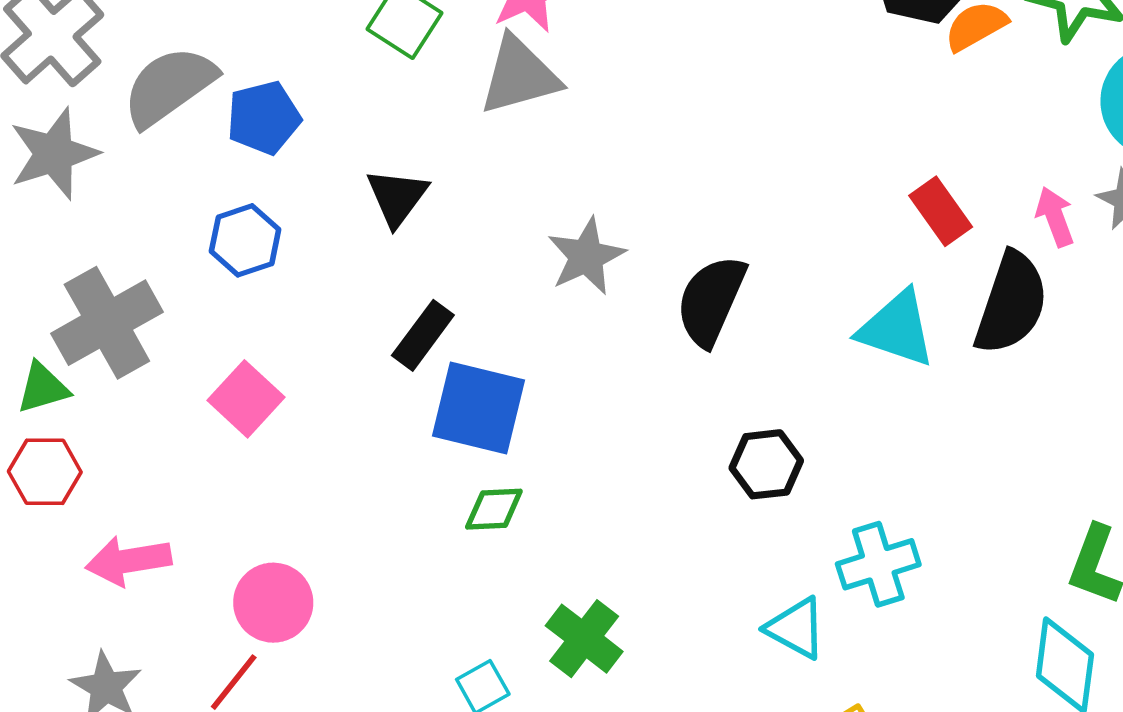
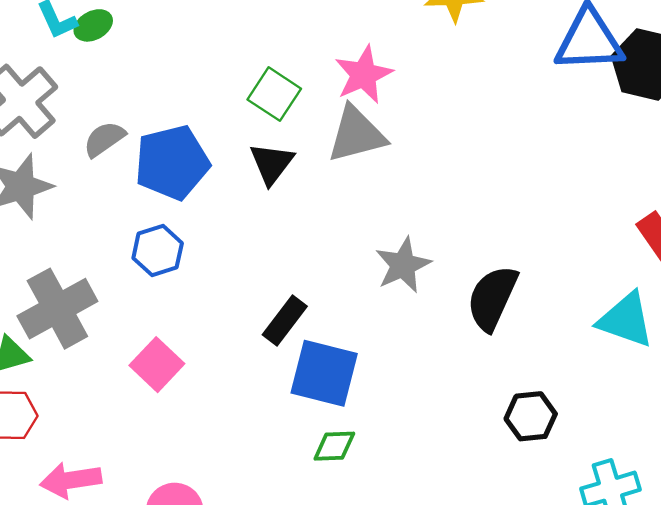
gray semicircle: (169, 86) -> (104, 139), size x0.6
blue pentagon: (264, 118) -> (172, 162), size x1.4
black triangle: (397, 197) -> (272, 163), moved

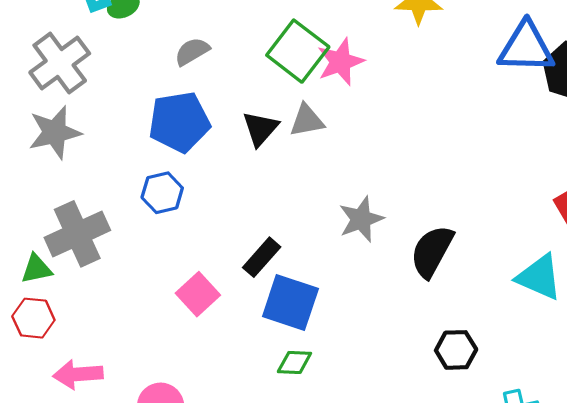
green square: (274, 94) -> (298, 51), moved, size x1.4
gray triangle: (356, 134) -> (307, 120), moved, size x0.7
gray semicircle: (104, 139) -> (192, 51), moved
pink square: (157, 365) -> (198, 294), moved

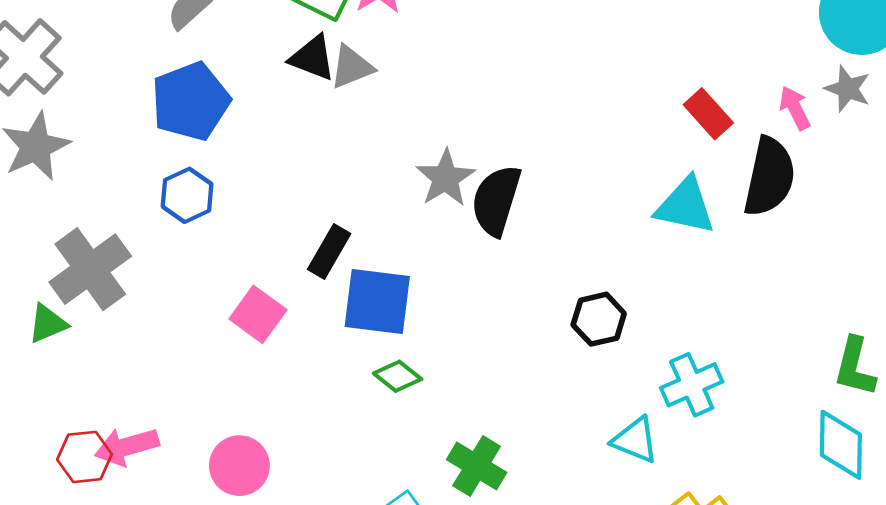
black triangle: (260, 129) -> (313, 58), moved, turned -39
black semicircle: (432, 251) -> (496, 200), moved
red hexagon: (33, 318) -> (85, 457), moved
green diamond: (294, 362) -> (398, 376), turned 48

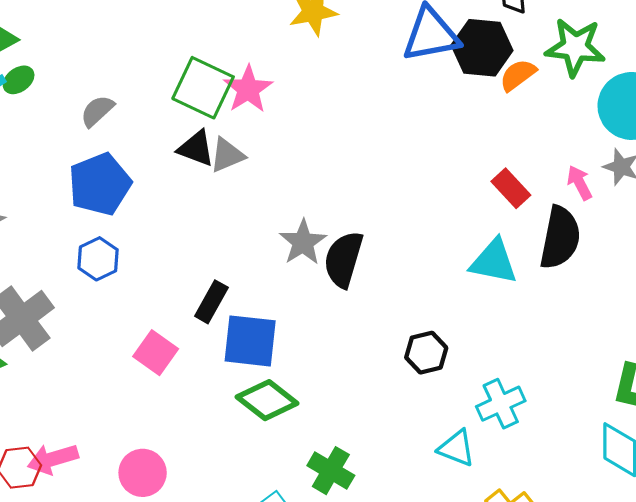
green diamond: (398, 376) -> (267, 400), size x1.6

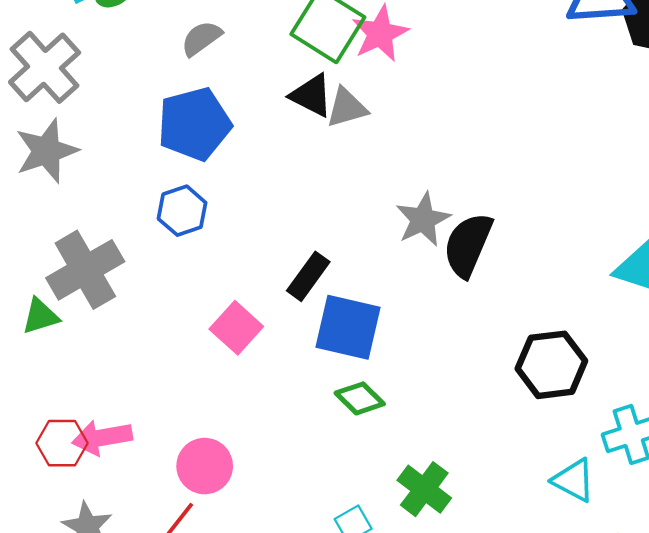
black hexagon: (426, 353) -> (551, 365), size x1.4
green diamond: (267, 400) -> (360, 398), size x0.7

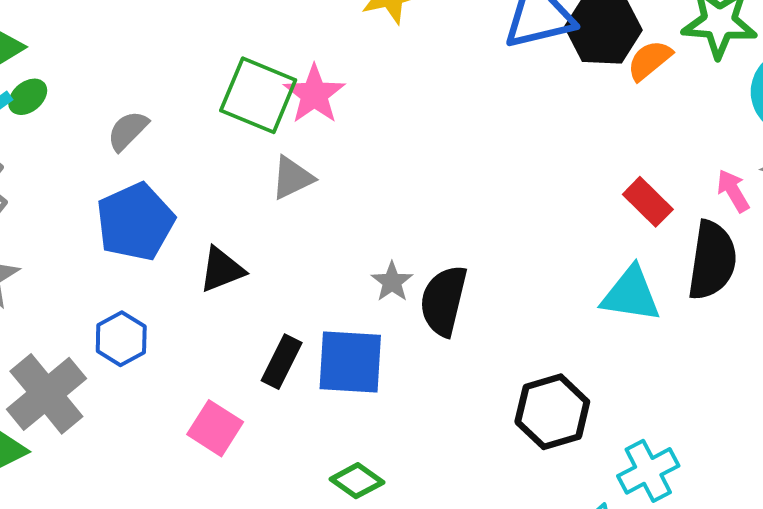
black triangle: (311, 95) -> (222, 270), moved, turned -39
blue hexagon: (182, 211) -> (121, 339), moved
gray star: (423, 219) -> (392, 282), size x0.7
blue square: (348, 327) -> (350, 362), moved

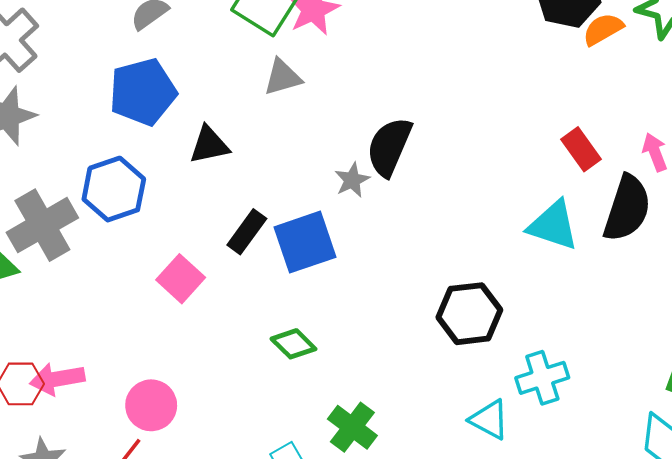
black semicircle: (444, 301) -> (389, 147), moved
blue hexagon: (121, 339) -> (114, 189), size x1.4
blue square: (350, 362) -> (305, 242), turned -32

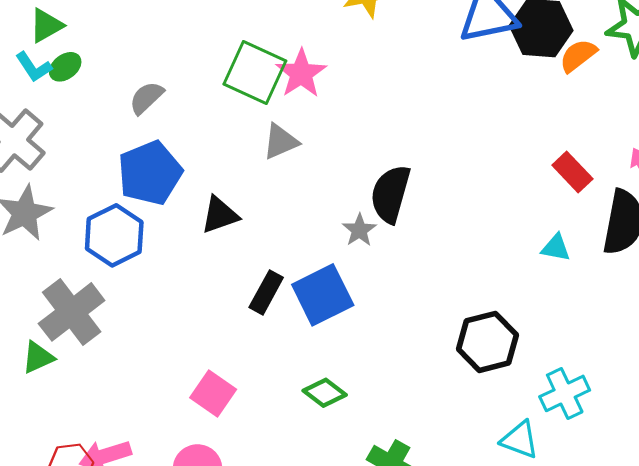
blue hexagon: (114, 189) -> (114, 235), moved
cyan triangle: (553, 225) -> (556, 248), size x0.6
pink square: (181, 279) -> (213, 393), moved

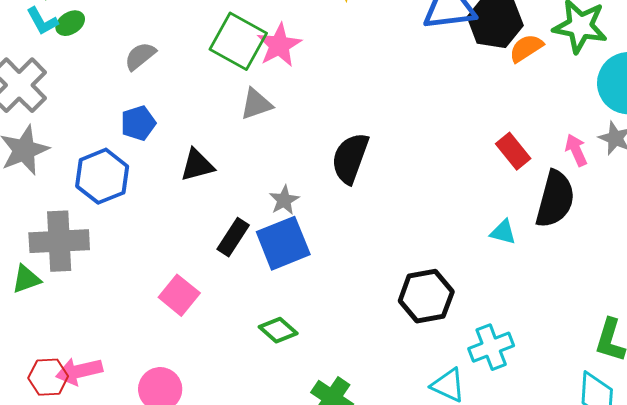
blue pentagon: (150, 173) -> (138, 123), size x0.6
gray star: (359, 230) -> (284, 200), moved
cyan triangle: (556, 248) -> (503, 232), moved
gray cross: (72, 312) -> (59, 241), turned 30
pink square: (213, 393) -> (179, 295), moved

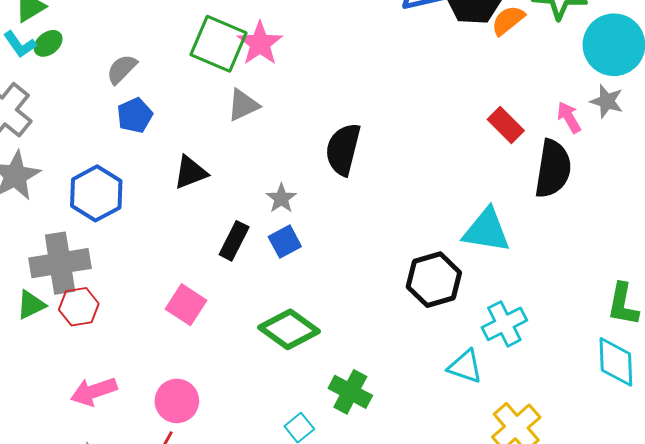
blue pentagon: (138, 123) -> (135, 115), moved
cyan triangle: (503, 232) -> (486, 231), moved, size x1.8
blue square: (283, 243) -> (285, 242), size x0.6
green diamond: (278, 330) -> (289, 329), size x1.5
red hexagon: (48, 377) -> (79, 307), moved

